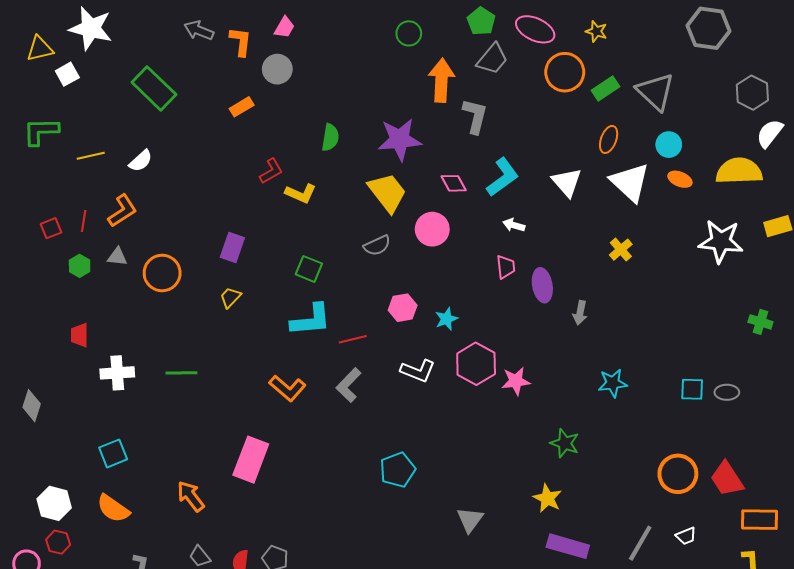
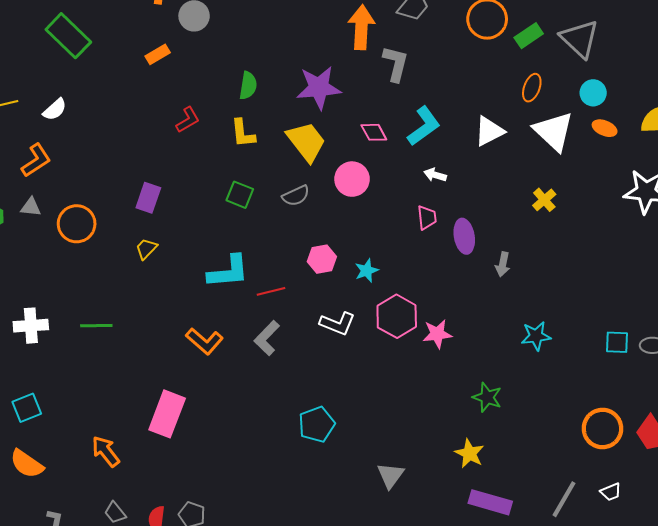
white triangle: (567, 182) -> (489, 131), turned 44
yellow L-shape: (301, 193) -> (243, 133), moved, turned 60
green square: (309, 269) -> (240, 195), moved

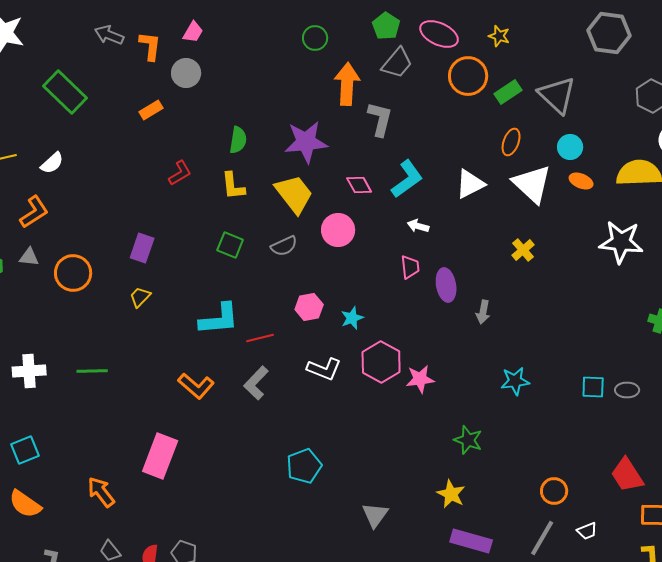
orange circle: (602, 429) -> (554, 491), moved, size x0.7

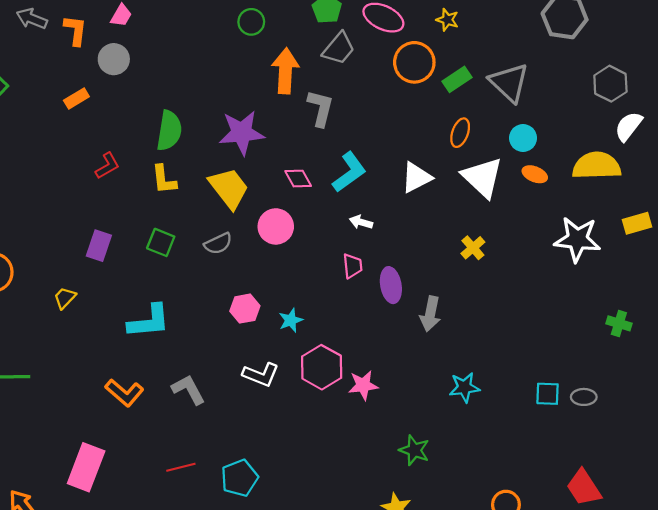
green semicircle: (238, 140) -> (169, 131), size x1.4
purple rectangle: (142, 248) -> (99, 246), moved
gray arrow: (483, 312) -> (430, 314), size x1.4
red line: (260, 338) -> (181, 467), moved
gray L-shape: (256, 383) -> (188, 390), turned 108

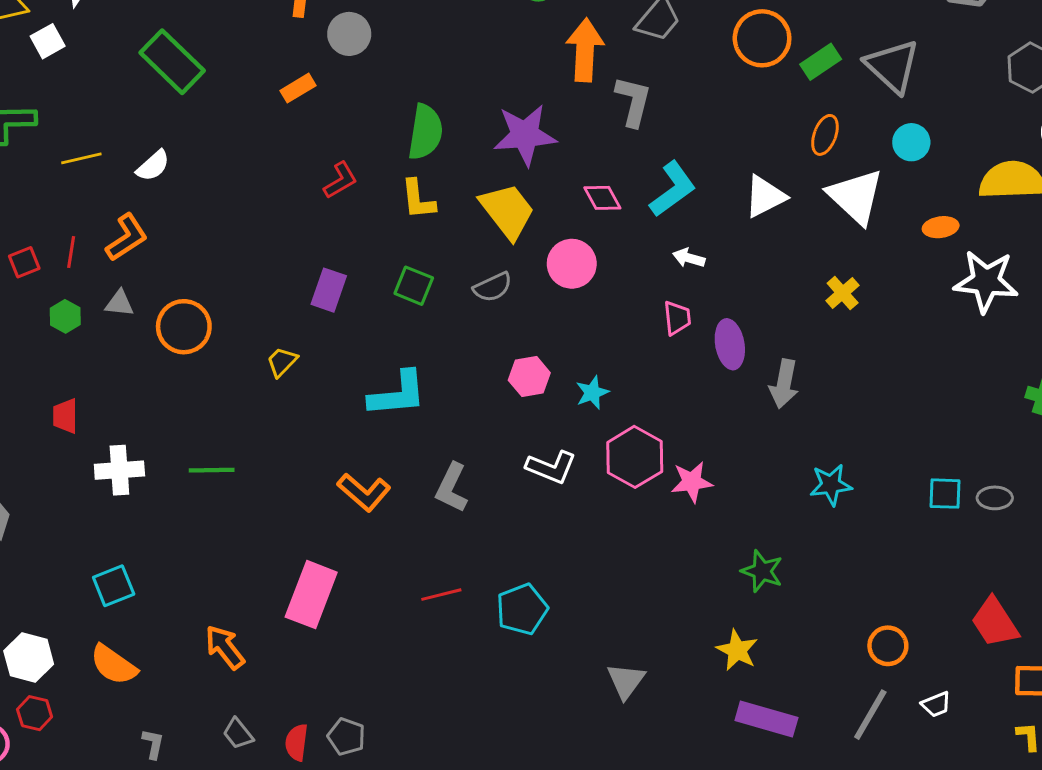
orange ellipse: (535, 174) -> (941, 227), moved, turned -30
gray L-shape: (188, 390) -> (452, 488), turned -126

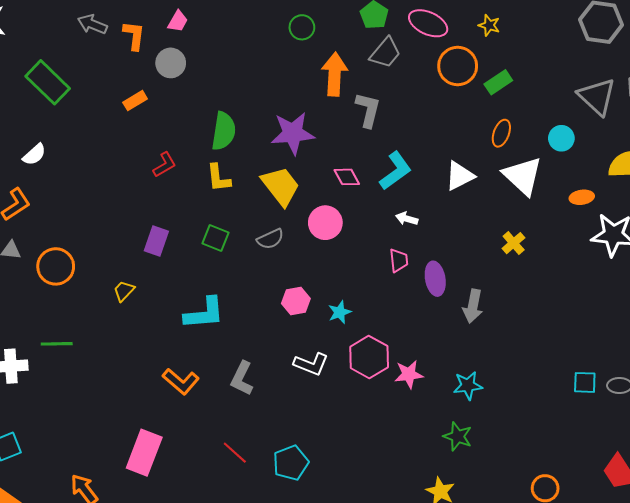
gray triangle: (892, 66) -> (597, 97), moved
green line: (212, 470) -> (57, 344), moved
cyan star: (831, 485) -> (468, 385), moved
red line: (441, 595) -> (235, 453), turned 56

